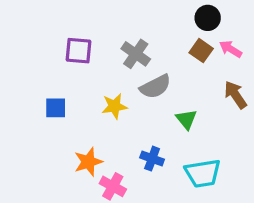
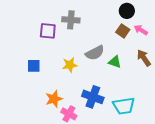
gray cross: (136, 54) -> (71, 20), moved, turned -30
green triangle: (186, 119) -> (115, 62), moved, turned -32
blue cross: (152, 159) -> (93, 97), size x1.5

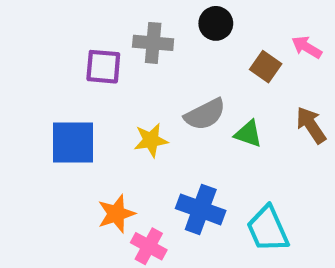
black circle: (127, 11) -> (216, 23), moved
pink arrow: (141, 30) -> (307, 47), moved
blue square: (34, 66) -> (73, 142), size x1.6
cyan trapezoid: (124, 106) -> (268, 229), turned 75

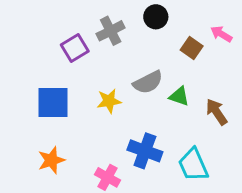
gray cross: (153, 43) -> (111, 31), turned -32
purple square: (103, 67) -> (75, 48), turned -36
brown arrow: (311, 125) -> (217, 112), moved
orange star: (116, 214) -> (51, 160), moved

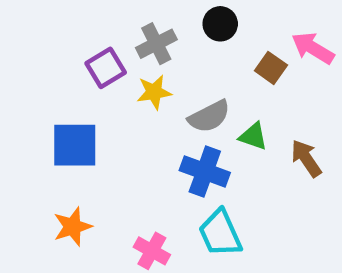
pink arrow: (221, 34) -> (313, 48), size x1.4
yellow star: (109, 101) -> (154, 92), moved
blue cross: (145, 151) -> (205, 171), moved
cyan trapezoid: (193, 165) -> (220, 233), moved

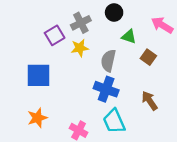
brown square: (271, 68) -> (148, 57), moved
gray semicircle: (209, 116) -> (108, 61), turned 130
green triangle: (253, 136) -> (129, 37), moved
brown arrow: (306, 158) -> (150, 101), moved

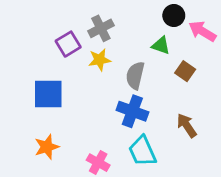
black circle: (114, 12) -> (174, 16), moved

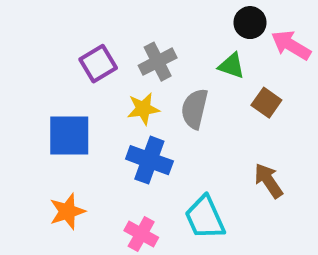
gray cross: (101, 28) -> (158, 62), moved
yellow star: (100, 60) -> (143, 109), moved
blue cross: (132, 111) -> (149, 160), moved

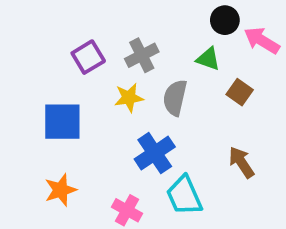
blue cross: (149, 160) -> (155, 153), moved, turned 36

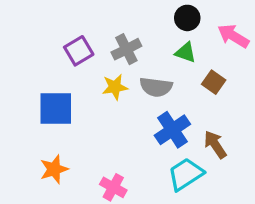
black circle: (225, 20) -> (187, 18), moved
gray semicircle: (175, 98) -> (156, 87), turned -96
blue cross: (155, 153) -> (172, 130), moved
cyan trapezoid: (184, 196) -> (186, 174), moved, turned 81

